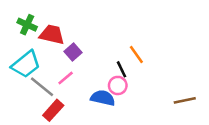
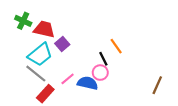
cyan trapezoid: (26, 64) -> (40, 55), moved
pink line: (66, 78) -> (68, 79), moved
brown line: (185, 100) -> (157, 85), turned -54

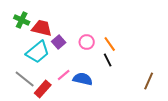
black line: (103, 59) -> (108, 60), moved
pink circle: (100, 73) -> (87, 42), moved
gray line: (36, 74) -> (25, 79), moved

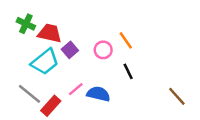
orange line: (110, 44) -> (126, 40), moved
brown line: (149, 81) -> (177, 96), turned -66

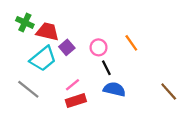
orange line: (126, 40) -> (131, 43), moved
black line: (128, 71) -> (106, 68), moved
blue semicircle: (98, 94) -> (114, 89), moved
red rectangle: (51, 106) -> (76, 101), moved, turned 30

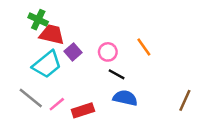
green cross: (25, 22) -> (38, 20), moved
black line: (106, 68) -> (117, 74), turned -35
pink line: (72, 85) -> (57, 104), moved
brown line: (169, 92) -> (185, 100), turned 66

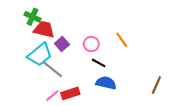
gray line: (31, 98) -> (52, 69), moved
pink line: (57, 104) -> (52, 96), moved

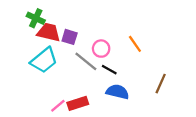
purple square: (62, 44) -> (70, 37), moved, turned -32
gray line: (52, 69) -> (86, 61), moved
brown line: (156, 85) -> (161, 84), moved

